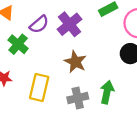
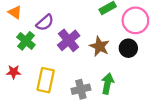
purple cross: (70, 24) -> (69, 40), moved
brown star: (75, 62) -> (100, 46), moved

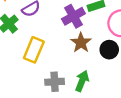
purple cross: (69, 40) -> (73, 16), moved
yellow rectangle: (46, 80) -> (34, 50), moved

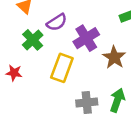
purple cross: (73, 16) -> (86, 38), moved

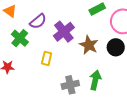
yellow rectangle: (62, 68) -> (47, 58), size x0.6

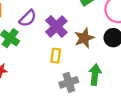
brown star: (89, 45) -> (84, 38), turned 30
yellow rectangle: (47, 58) -> (56, 56), moved

